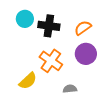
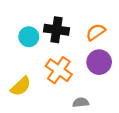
cyan circle: (25, 19) -> (29, 37), moved
yellow semicircle: (28, 81) -> (21, 86), moved

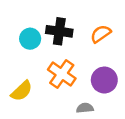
purple circle: (99, 62) -> (104, 80), moved

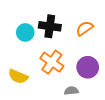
yellow semicircle: (22, 91) -> (18, 76), turned 66

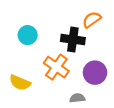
black cross: (50, 26) -> (73, 39), moved
orange semicircle: (85, 28) -> (92, 20), moved

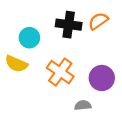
black cross: (73, 39) -> (69, 25), moved
yellow semicircle: (20, 83) -> (16, 64), moved

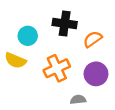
orange semicircle: (98, 21) -> (93, 39), moved
orange cross: (60, 72) -> (57, 68), turned 30

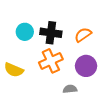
black cross: (65, 24) -> (51, 33), moved
yellow semicircle: (15, 60) -> (14, 70), moved

